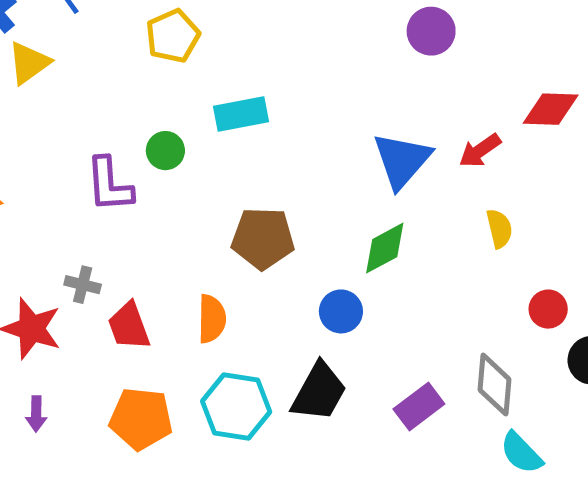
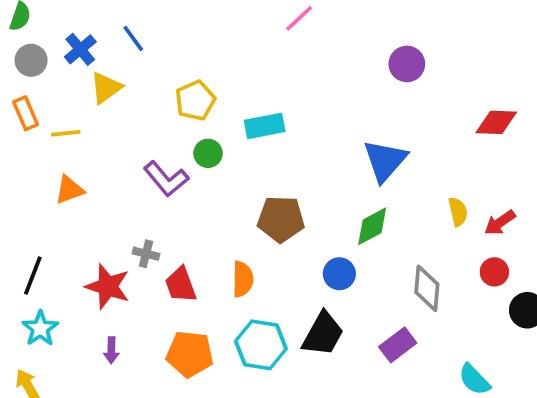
yellow pentagon: (173, 36) -> (195, 100), moved
red arrow: (480, 151) -> (500, 223), moved
purple L-shape: (109, 185) -> (166, 179), turned -36
gray diamond: (495, 385) -> (427, 288), moved

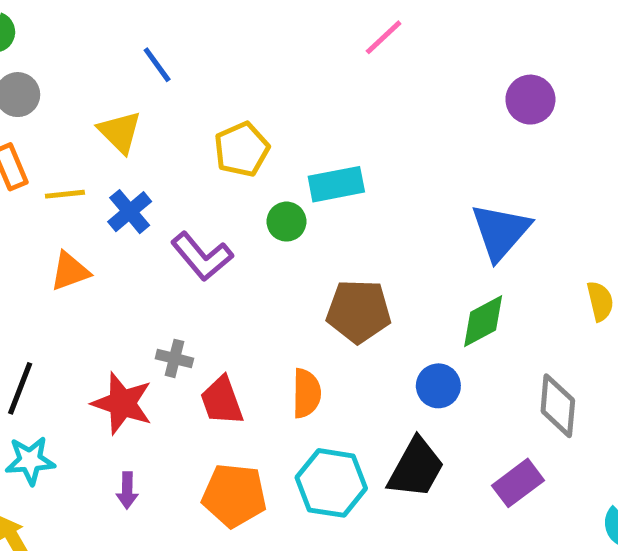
blue cross: (80, 49) -> (130, 212), moved
yellow triangle: (106, 88) -> (120, 132), turned -39
green circle: (208, 153) -> (286, 222), moved
cyan star: (40, 328) -> (30, 461), turned 30

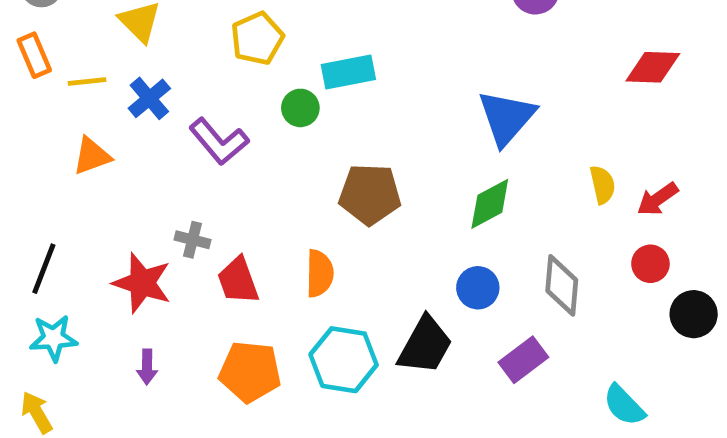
blue circle: (438, 386) -> (478, 288), moved

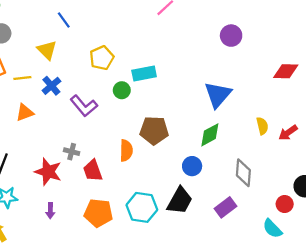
red circle: (650, 264) -> (285, 204), moved
orange semicircle: (320, 273) -> (126, 150), moved
blue circle: (478, 288) -> (192, 166), moved

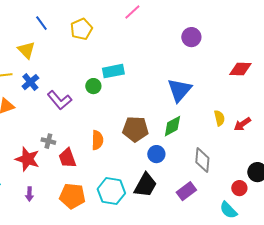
yellow pentagon: (102, 58) -> (81, 29), moved
brown pentagon: (154, 130) -> (135, 129), moved

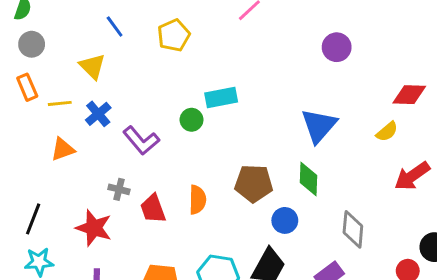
yellow semicircle: (219, 118) -> (387, 132), moved, turned 63
red arrow: (242, 124) -> (412, 176), size x1.4
green diamond: (172, 126) -> (309, 179), turned -60
gray cross: (48, 141) -> (119, 189), moved
red trapezoid: (67, 158) -> (153, 209), moved

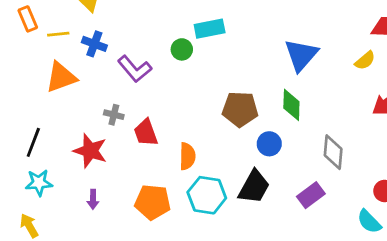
blue cross: (98, 114) -> (94, 44), turned -30
orange triangle: (63, 149) -> (61, 77), size x1.4
orange semicircle: (197, 200) -> (187, 156), moved

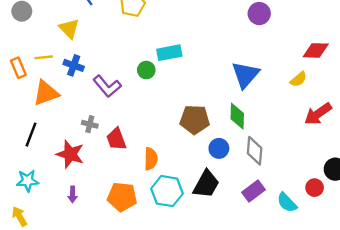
orange rectangle: (28, 19) -> (18, 68), moved
black line: (33, 142) -> (31, 135), moved
gray diamond: (333, 152) -> (255, 151), moved
cyan semicircle: (369, 222) -> (287, 203), moved

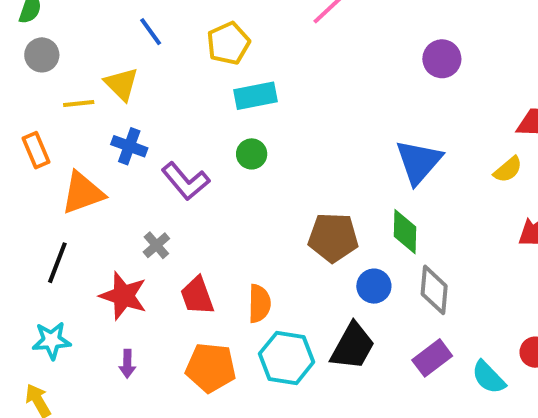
cyan rectangle: (169, 53) -> (255, 96), moved
yellow line: (44, 57) -> (79, 103), moved
gray cross: (90, 124) -> (156, 245), turned 35
red trapezoid: (116, 139) -> (197, 296), moved

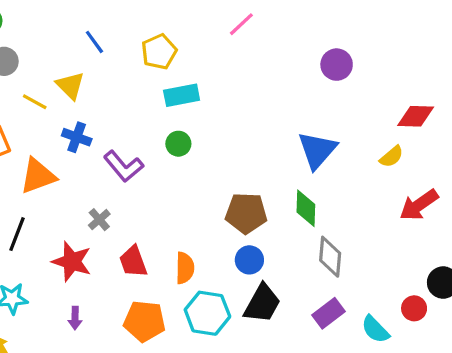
yellow line: (79, 103) -> (35, 102), turned 35
blue circle: (374, 286) -> (249, 260), moved

